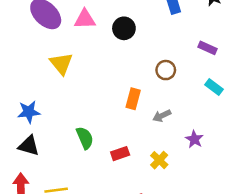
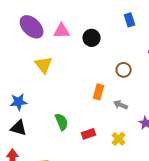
gray arrow: (162, 116) -> (121, 105), turned 48

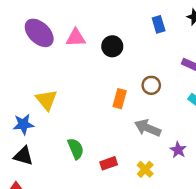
yellow triangle: (44, 65) -> (46, 100), moved
orange rectangle: (99, 92) -> (120, 99), moved
gray arrow: (121, 105) -> (148, 128), size x1.5

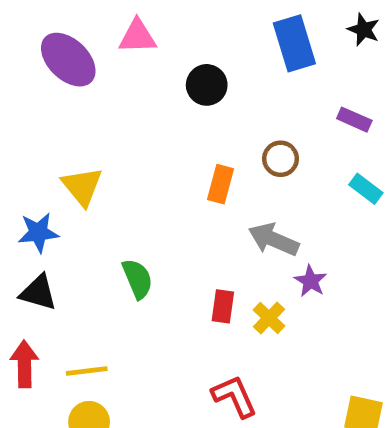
blue rectangle: (159, 24) -> (294, 43), size x1.6
pink triangle: (76, 38) -> (137, 36), moved
purple star: (178, 150) -> (311, 281), moved
red rectangle: (109, 163) -> (223, 306), moved, turned -63

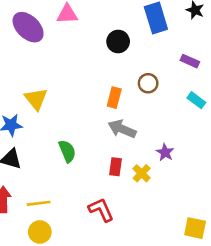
black circle: (207, 85) -> (118, 41), moved
gray arrow: (274, 239) -> (122, 129), moved
red L-shape: (234, 396) -> (101, 210), moved

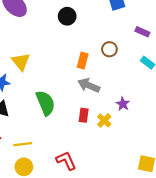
black circle: (118, 41) -> (67, 16), moved
green semicircle: (67, 151) -> (45, 103), size x1.4
red L-shape: (101, 210) -> (66, 161), moved

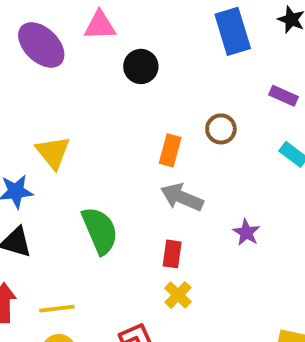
yellow cross: (104, 120) -> (178, 295), moved

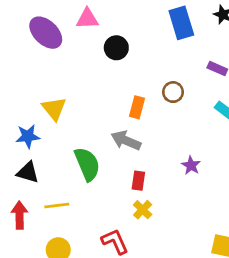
gray arrow: (182, 197) -> (126, 140), moved
yellow line: (57, 309) -> (57, 206), moved

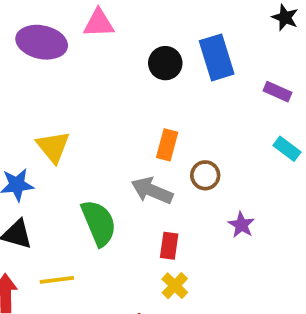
blue rectangle: (181, 23) -> (217, 57), moved
purple ellipse: (46, 33) -> (42, 42), turned -32
black circle: (116, 48) -> (165, 63), moved
brown circle: (173, 92) -> (205, 175), moved

